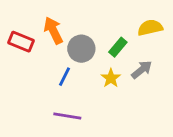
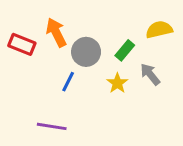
gray arrow: (142, 70) -> (150, 74), turned -90
purple line: (67, 116) -> (52, 126), moved

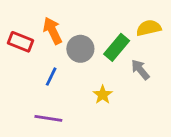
green rectangle: (125, 50) -> (117, 47), size x1.4
blue line: (68, 82) -> (51, 77), moved
yellow star: (117, 83) -> (103, 95), moved

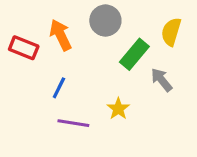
yellow semicircle: (149, 28) -> (171, 32), turned -60
gray circle: (80, 49) -> (105, 21), moved
purple line: (48, 118) -> (73, 123), moved

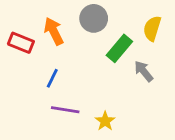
yellow star: (118, 109) -> (105, 121), moved

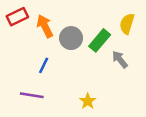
gray circle: (94, 18) -> (71, 38), moved
red rectangle: (21, 43) -> (17, 17), moved, turned -48
purple line: (65, 110) -> (32, 95), moved

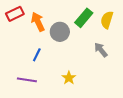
green rectangle: (100, 40) -> (84, 18), moved
yellow star: (88, 101) -> (69, 78), moved

